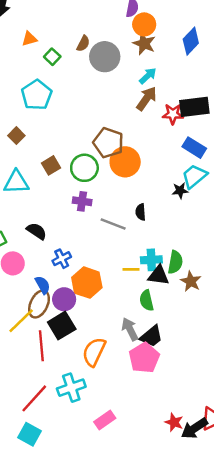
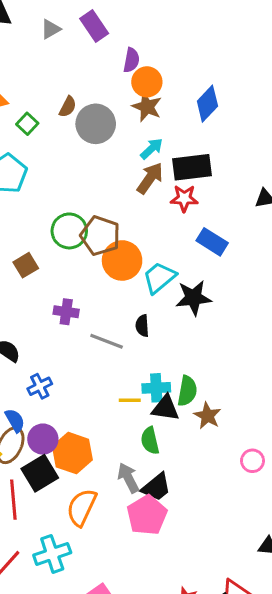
black rectangle: (194, 107) -> (192, 167), moved
green circle: (84, 168) -> (69, 231), moved
cyan trapezoid: (194, 176) -> (159, 278), moved
black star: (180, 191) -> (193, 298), size x1.6
orange hexagon: (87, 283) -> (72, 453), moved

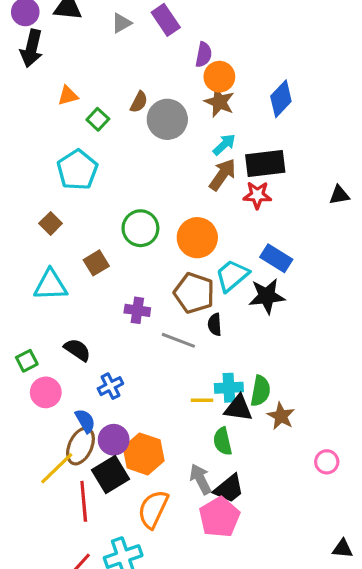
brown pentagon: (100, 236) -> (194, 293), moved
blue rectangle: (212, 242) -> (276, 258), moved
orange circle: (122, 260) -> (197, 238), moved

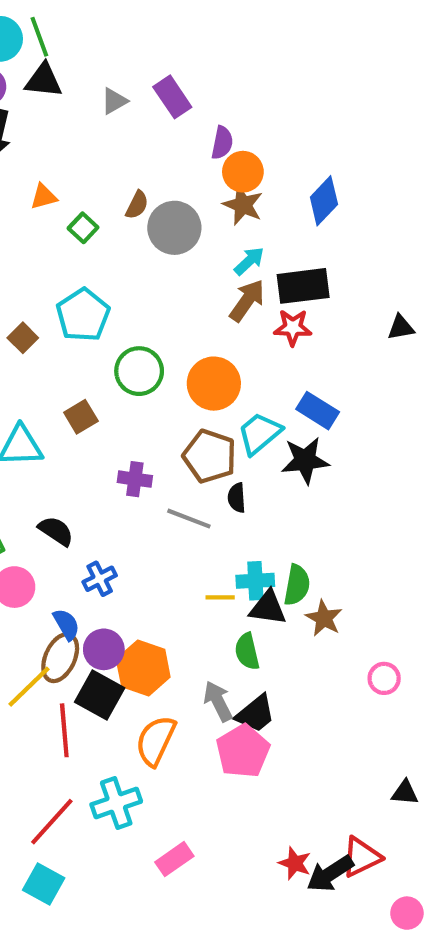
cyan pentagon: (77, 170) -> (83, 315), moved
brown square: (51, 223) -> (23, 338), moved
black square: (110, 474) -> (100, 695), turned -30

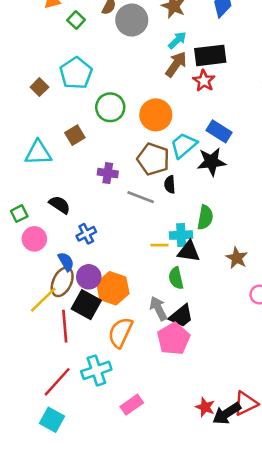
red star: (293, 327) -> (204, 81), turned 30
green semicircle: (297, 585) -> (205, 217), moved
brown star: (324, 618) -> (237, 258), moved

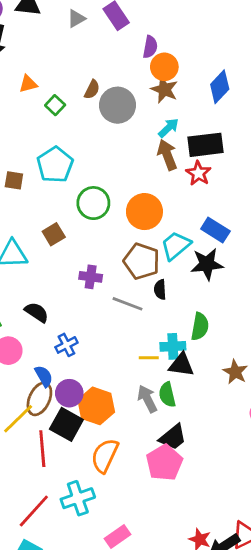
brown arrow: (176, 64) -> (167, 155), turned -56
brown square: (39, 87) -> (14, 180), turned -36
gray arrow: (158, 308) -> (147, 399), moved

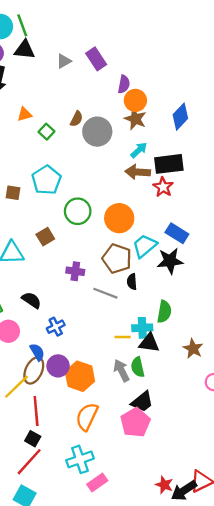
brown arrow: (167, 155) -> (138, 172), turned -65
black square: (66, 424) -> (33, 439), moved, size x0.6
cyan cross: (78, 498) -> (80, 459), moved

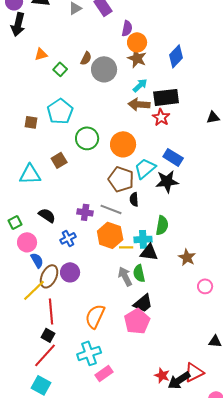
purple cross: (75, 271) -> (85, 212), moved
blue semicircle: (37, 352) -> (37, 260), moved
orange hexagon: (80, 376) -> (110, 235), moved

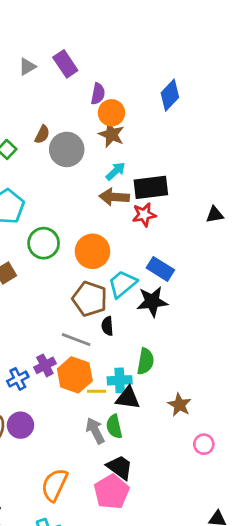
blue diamond: (176, 56) -> (170, 95), moved
red star: (161, 117) -> (144, 215), turned 30
purple cross: (85, 212) -> (45, 365), moved, turned -35
black trapezoid: (143, 303) -> (120, 467), turned -105

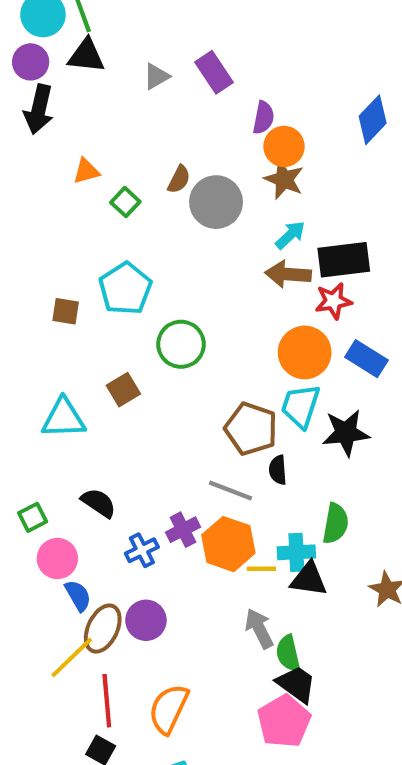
orange circle: (92, 251) -> (305, 352), moved
blue rectangle: (160, 269) -> (366, 359), moved
cyan trapezoid: (122, 284) -> (300, 406), turned -32
green semicircle: (114, 427) -> (288, 653), moved
orange semicircle: (54, 485) -> (169, 709), moved

